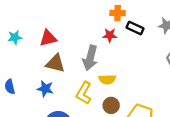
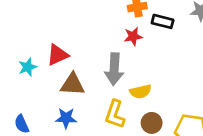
cyan star: (15, 37) -> (28, 67), moved

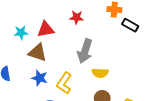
red star: (133, 36) -> (77, 17), moved
brown triangle: (72, 84) -> (37, 52), moved
yellow L-shape: (115, 114) -> (64, 83), moved

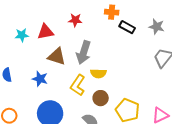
brown triangle: (37, 52) -> (57, 56), moved
yellow L-shape: (64, 83) -> (78, 85), moved

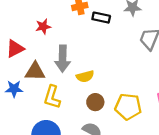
blue star: (40, 79) -> (14, 89), moved
yellow L-shape: (78, 85) -> (52, 97), moved

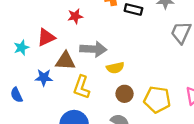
gray arrow: (63, 59) -> (93, 49), turned -90

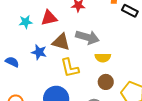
yellow L-shape: (81, 87) -> (70, 68), turned -45
blue semicircle: (17, 95) -> (12, 62), turned 128

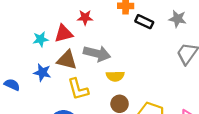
red triangle: (49, 18) -> (64, 34), moved
cyan star: (26, 22) -> (41, 39), moved

